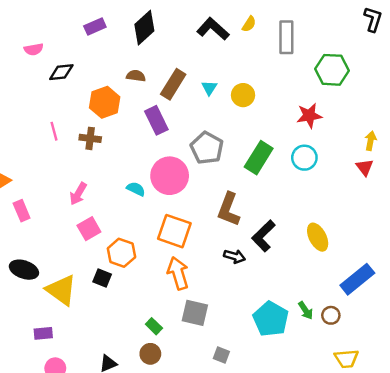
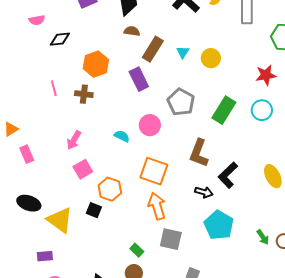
brown semicircle: (136, 76) -> (132, 31), moved
pink circle: (170, 176) -> (150, 125), size x0.7
cyan pentagon: (271, 319) -> (219, 225), moved

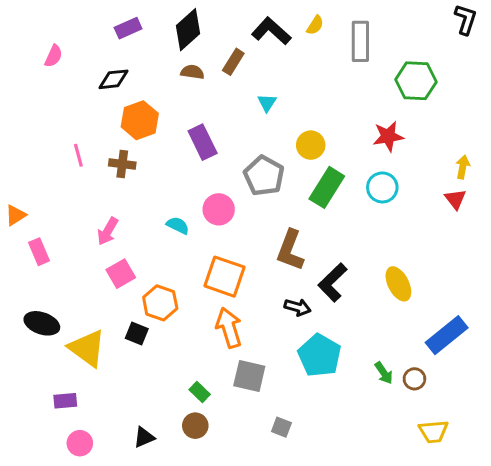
pink semicircle: (37, 20) -> (54, 56), turned -56
black diamond: (60, 39) -> (113, 79), moved
brown rectangle: (153, 49) -> (233, 62), moved, size x0.7
yellow circle: (211, 58) -> (311, 145), moved

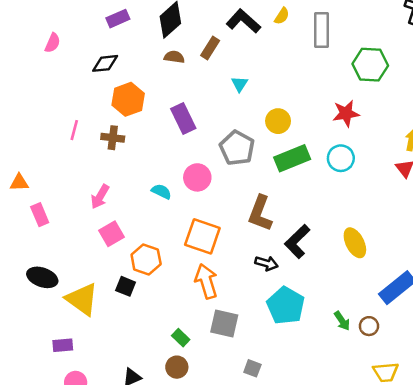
pink line: (78, 155) -> (74, 130), turned 30
green rectangle: (327, 187) -> (292, 158), turned 36
orange triangle: (16, 215) -> (19, 183), turned 30

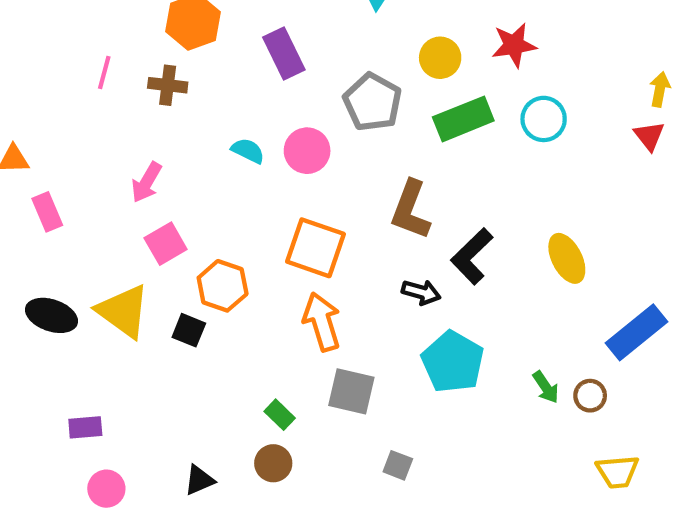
red star: (346, 113) -> (514, 45), moved
cyan semicircle: (161, 192) -> (248, 151), moved
yellow triangle: (82, 299) -> (123, 311), moved

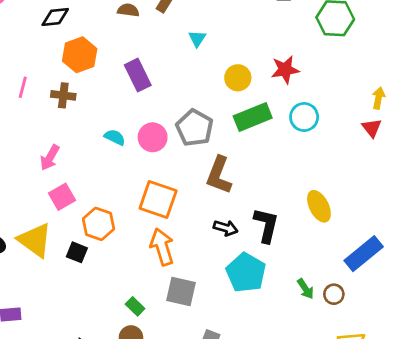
gray pentagon: (373, 102) -> (195, 128), moved
black L-shape: (472, 256) -> (266, 225), moved, turned 147

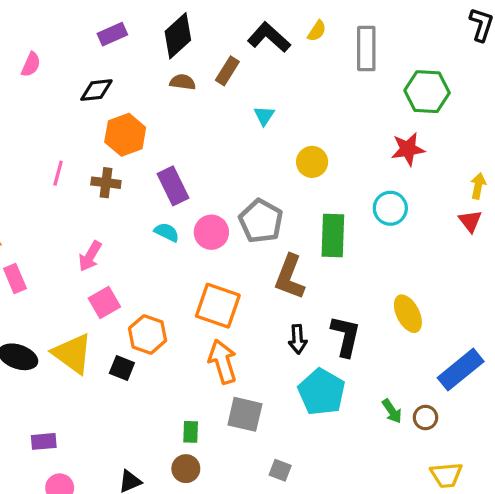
red star: (285, 70) -> (408, 149), moved
purple rectangle: (138, 75) -> (173, 186), moved
green rectangle: (253, 117) -> (333, 235), moved, turned -66
black arrow: (226, 228) -> (298, 339), turned 70
green rectangle: (135, 306) -> (191, 432), turned 48

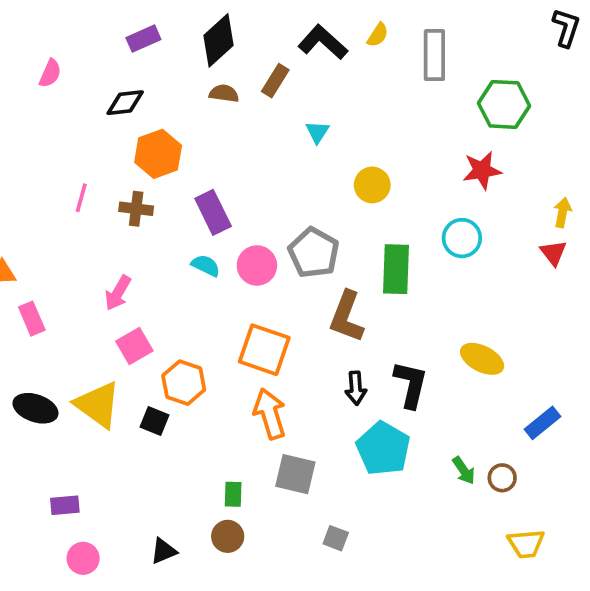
yellow ellipse: (408, 314) -> (482, 359), turned -36
blue rectangle: (461, 370) -> (542, 423), size x0.7

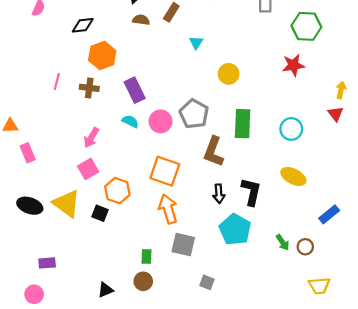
cyan circle: (462, 238) -> (291, 129), moved
pink arrow: (118, 293) -> (91, 138), moved
pink circle: (83, 558) -> (34, 294), moved

